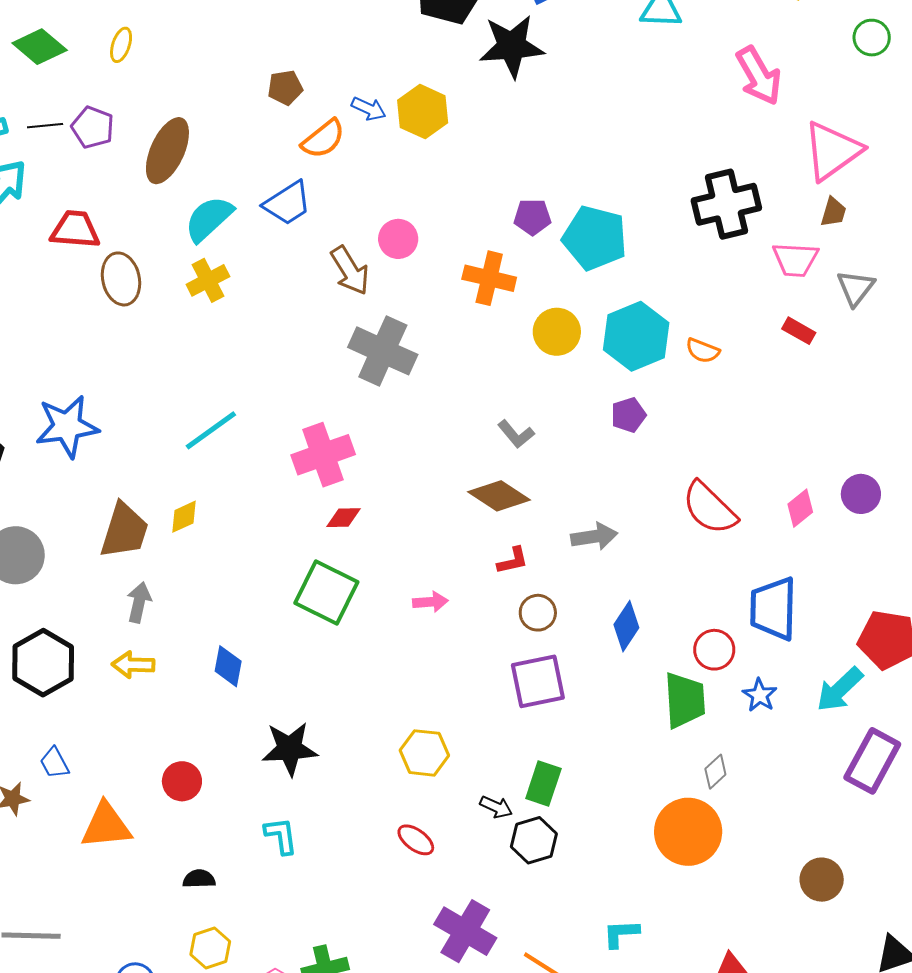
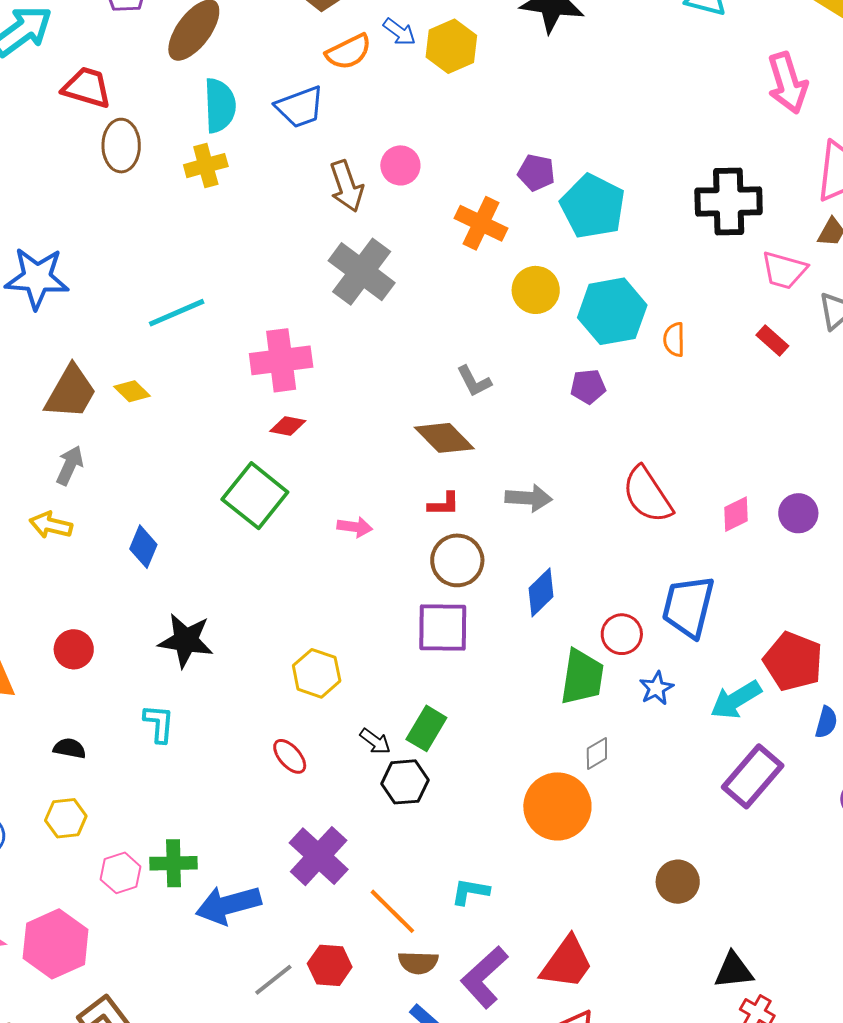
cyan semicircle: (209, 219) -> (220, 105), turned 118
orange semicircle: (703, 351) -> (674, 339), turned 56
yellow diamond: (184, 517) -> (132, 391), turned 57
brown circle: (538, 613) -> (457, 560), size x1.4

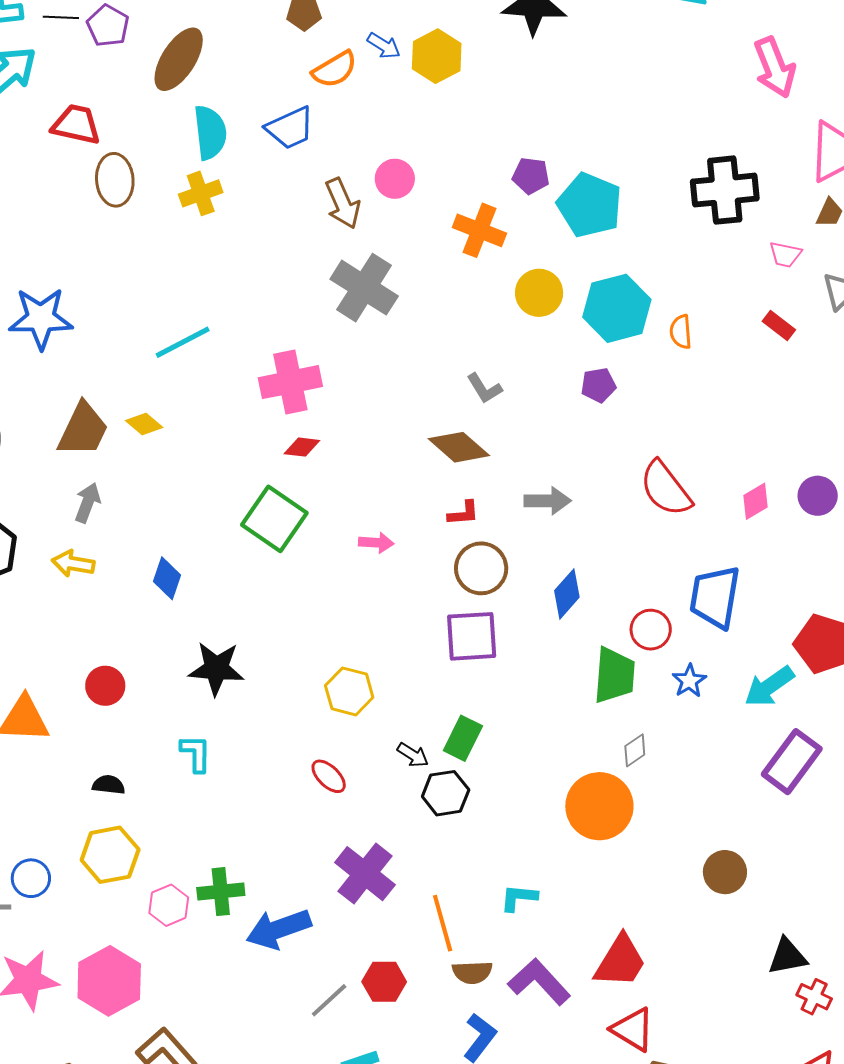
pink trapezoid: (784, 270) -> (785, 254), size x0.7
yellow hexagon: (66, 818) -> (110, 855), size x1.4
orange line: (392, 911) -> (443, 923), turned 34
purple L-shape: (484, 977) -> (539, 982), turned 94

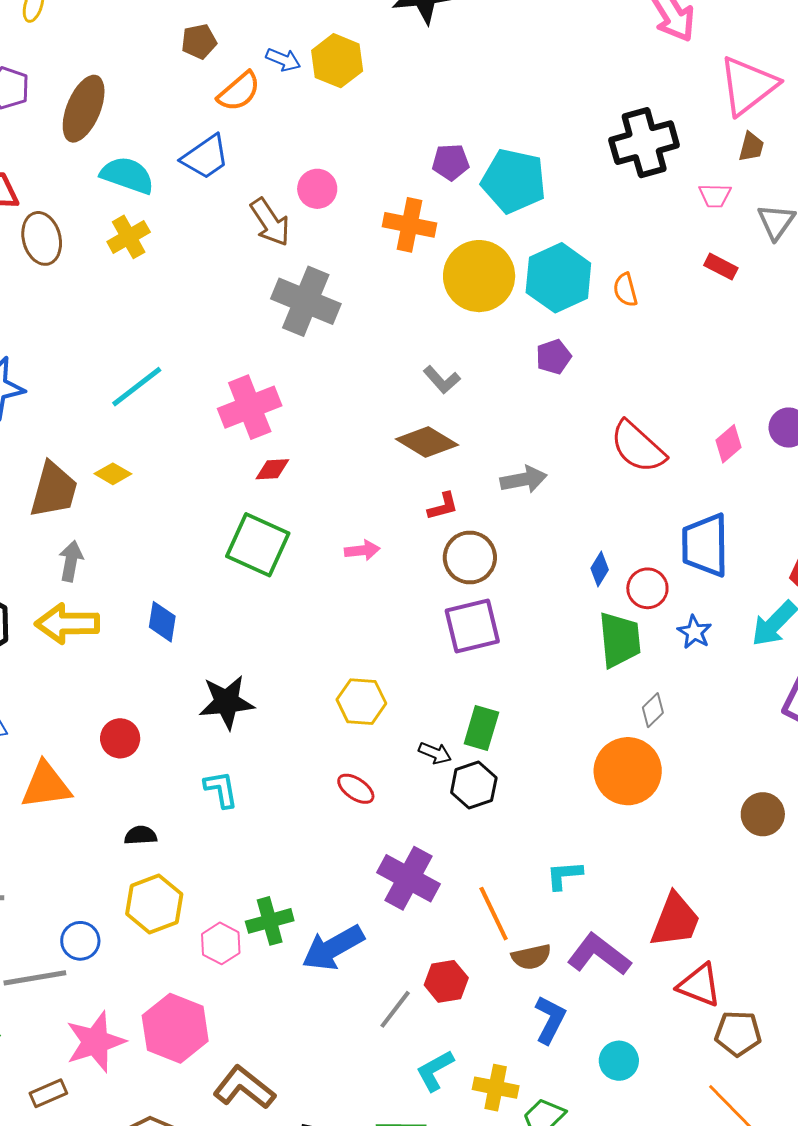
cyan semicircle: (210, 132) -> (127, 175), turned -54
yellow circle: (539, 293) -> (479, 276), size x1.5
yellow arrow: (73, 564) -> (67, 624), size x1.5
blue diamond: (567, 594) -> (600, 569), moved, size x0.7

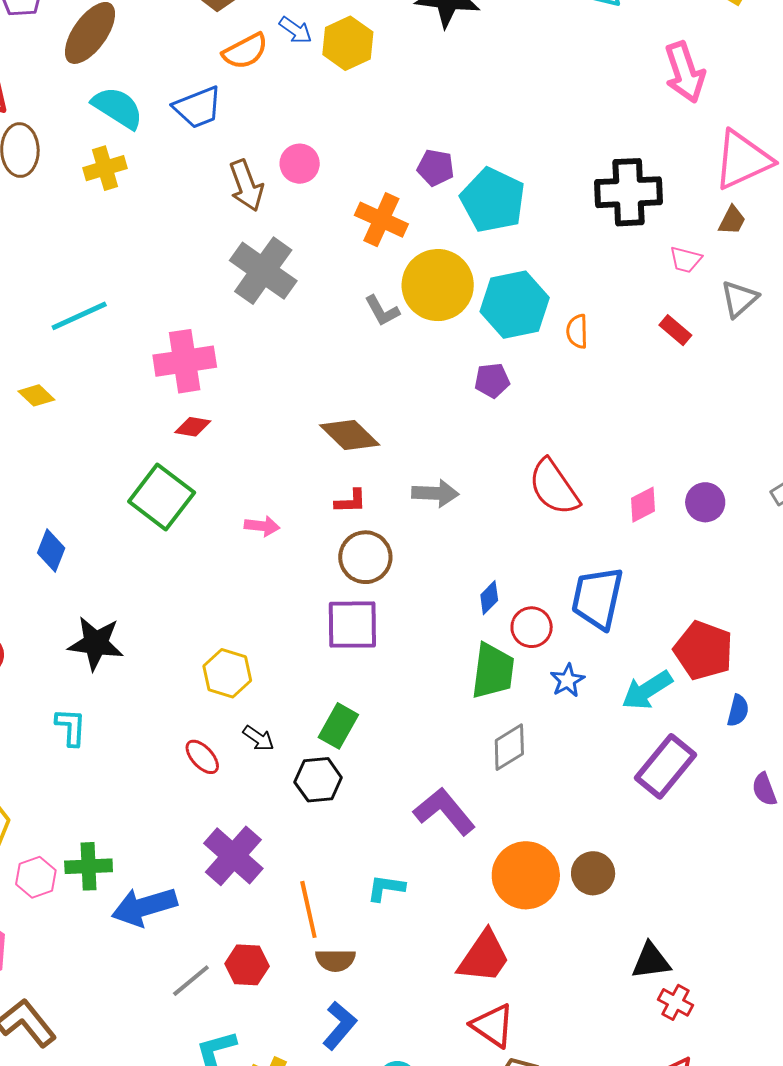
gray L-shape: (442, 380) -> (382, 311), moved
gray diamond: (653, 710) -> (509, 747), size x1.4
black arrow: (435, 753) -> (258, 738), moved
orange circle: (628, 771) -> (526, 875), moved
purple L-shape: (599, 955) -> (444, 811), moved

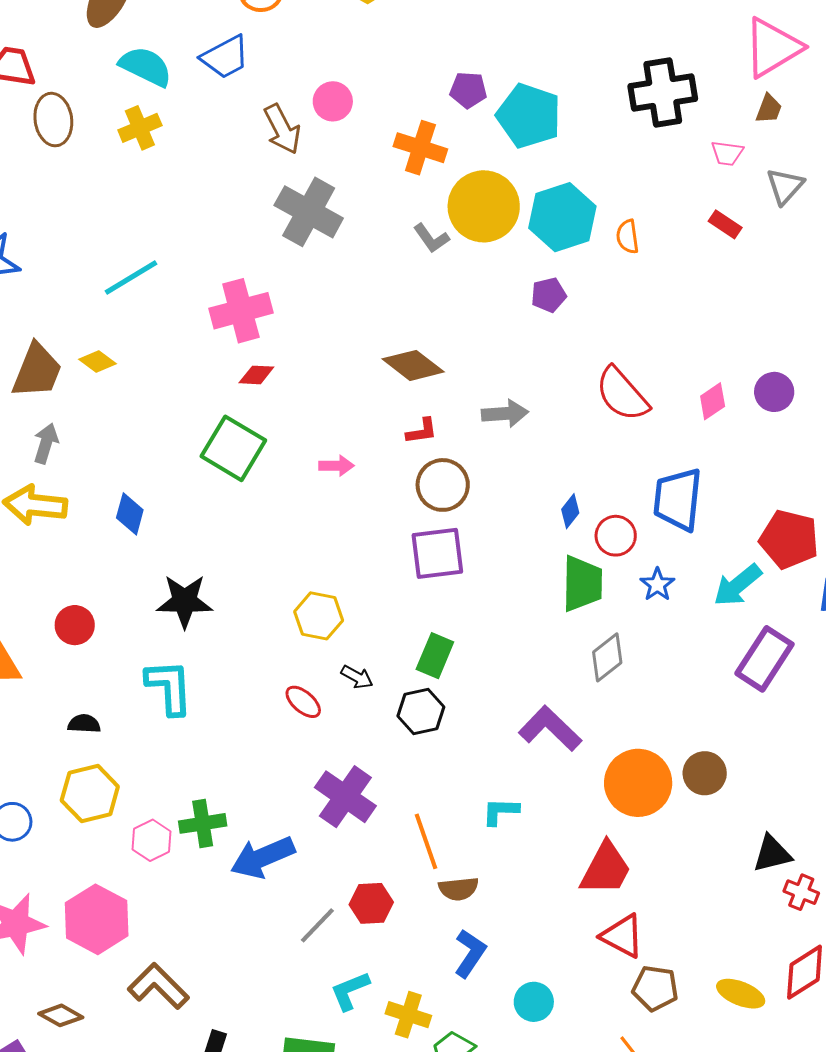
cyan L-shape: (71, 727) -> (169, 687), size x1.5

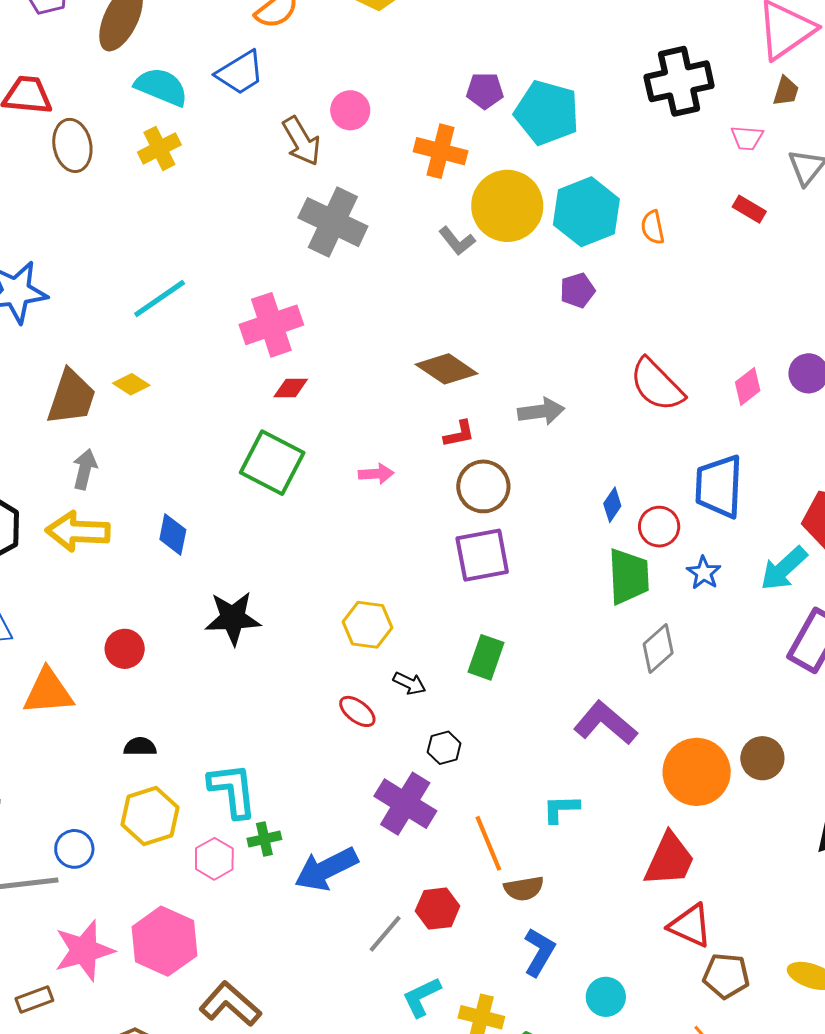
cyan L-shape: (169, 687) -> (233, 790), moved
black hexagon: (421, 712) -> (444, 748), moved, size x0.7
green cross: (203, 823) -> (264, 839), size x0.7

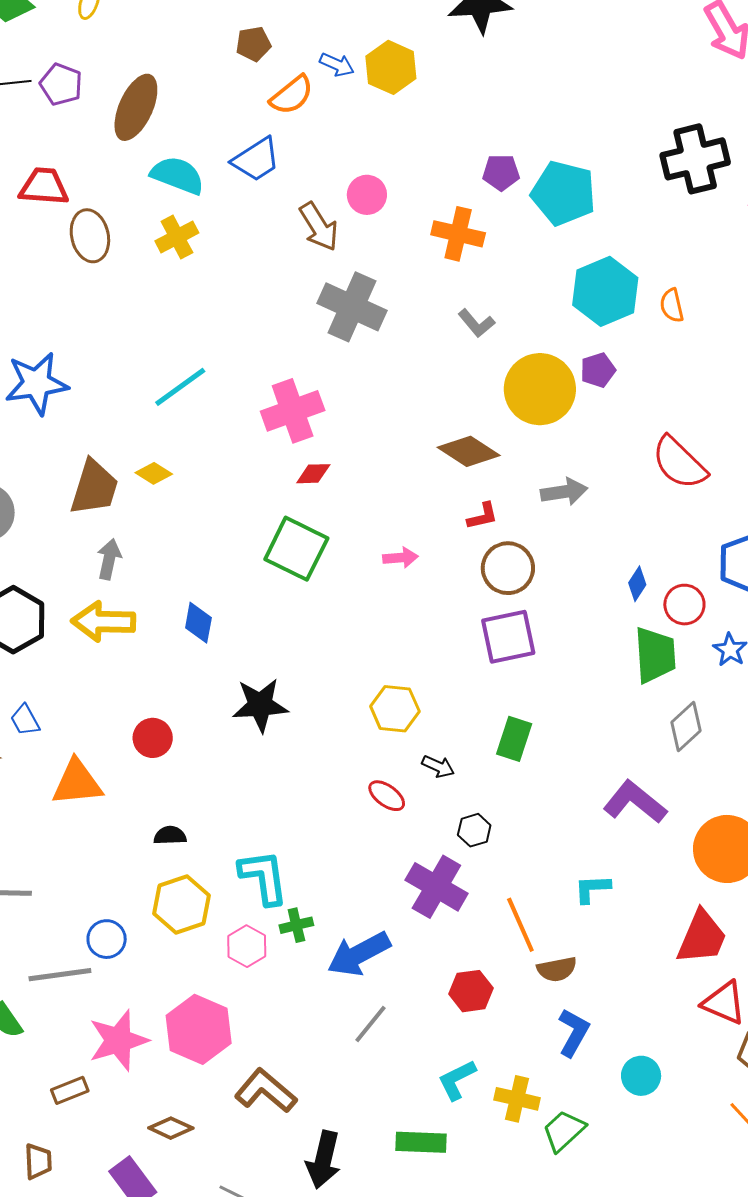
yellow circle: (507, 206) -> (540, 389), moved
gray line: (385, 934) -> (371, 1024), moved

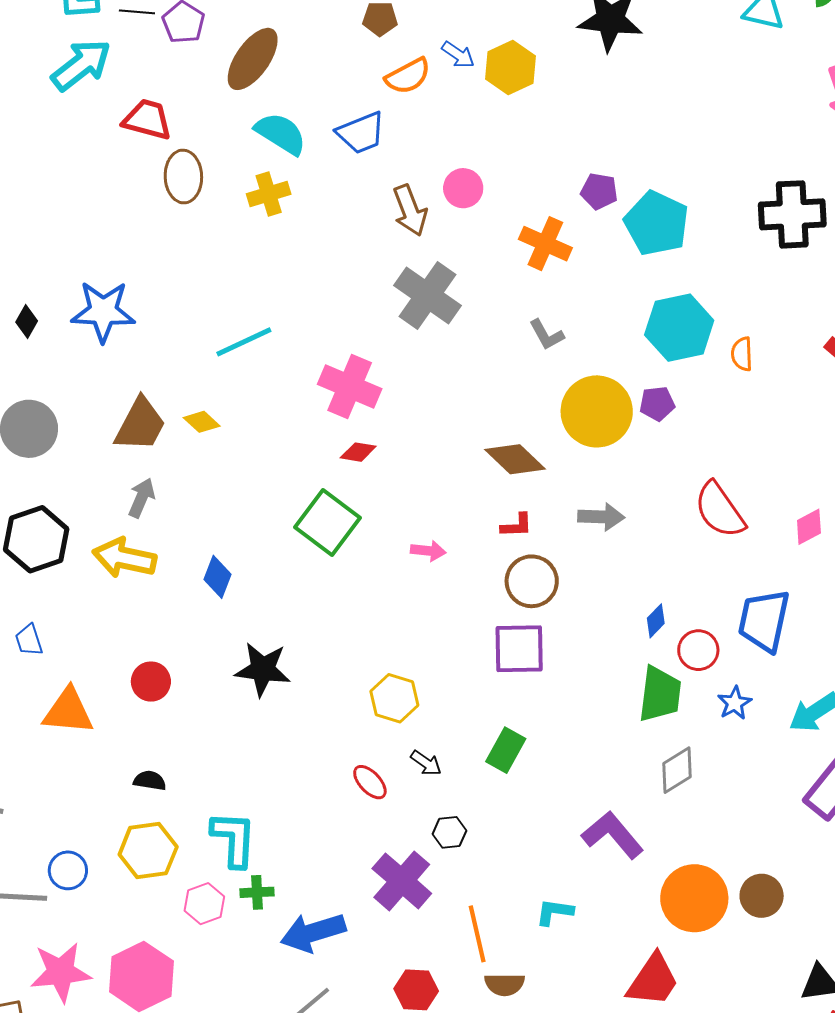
pink cross: (293, 411) -> (350, 387), turned 32

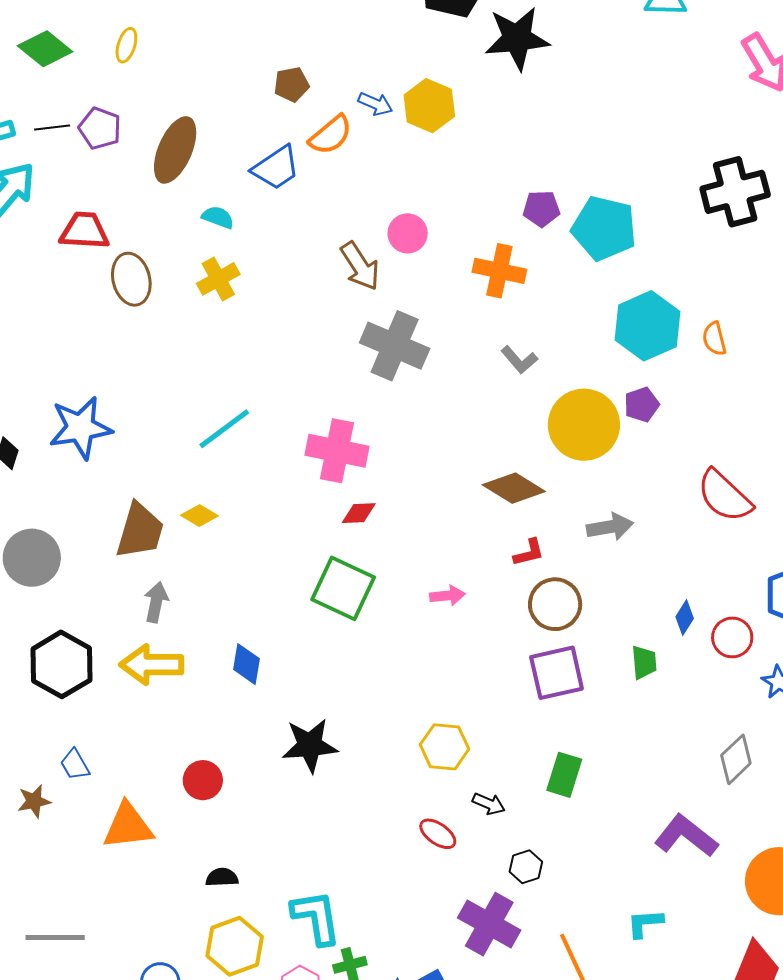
blue trapezoid: (361, 133) -> (276, 168), moved
cyan semicircle: (281, 134) -> (218, 217), size x0.6
green trapezoid: (660, 694) -> (644, 662), moved, size x0.6

